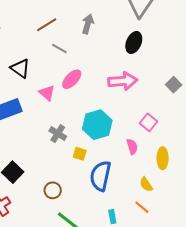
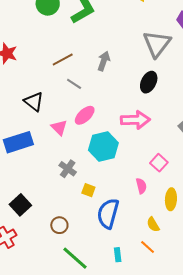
cyan hexagon: (97, 125) -> (103, 147), moved

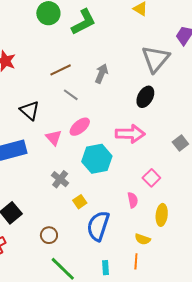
yellow square: (88, 190) -> (80, 202), turned 32
yellow semicircle: (153, 224) -> (143, 239), turned -42
orange line: (148, 247) -> (136, 261), turned 49

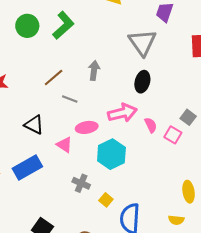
pink ellipse: (80, 127) -> (87, 127), turned 45
pink arrow: (130, 134) -> (122, 113), moved
pink square: (151, 178) -> (173, 135), moved
pink semicircle: (133, 200) -> (151, 125), moved

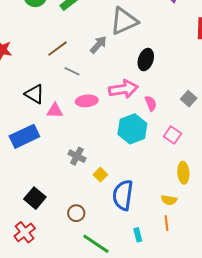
gray triangle: (142, 42) -> (124, 21), moved, turned 36
gray arrow: (94, 70) -> (98, 45), turned 30
pink square: (173, 135) -> (172, 135), moved
pink triangle: (64, 145) -> (55, 111), moved, turned -36
cyan hexagon: (111, 154) -> (132, 129), moved

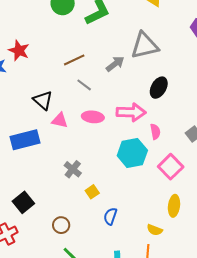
pink square: (172, 135) -> (171, 167), size x1.4
blue semicircle: (123, 195) -> (110, 216), size x0.6

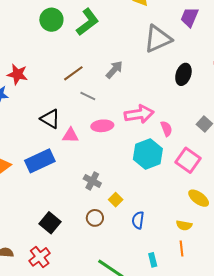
gray triangle: (145, 46) -> (158, 39), moved
black ellipse: (159, 88) -> (183, 74), moved
yellow ellipse: (174, 206) -> (199, 198), turned -50
brown circle: (61, 225) -> (95, 218), moved

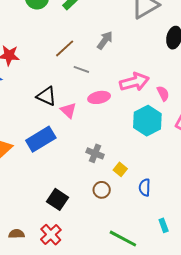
pink triangle: (70, 135) -> (68, 110), turned 48

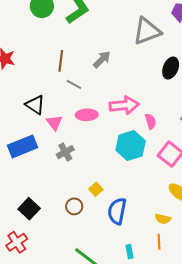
brown line: (65, 48) -> (61, 61), turned -50
gray cross: (95, 153) -> (65, 152), moved, turned 30
blue semicircle: (145, 187) -> (117, 211), size x1.5

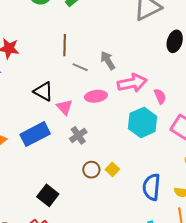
gray arrow: (102, 59) -> (108, 60), moved, turned -72
brown circle: (74, 206) -> (91, 170), moved
blue semicircle: (117, 211) -> (152, 187), moved

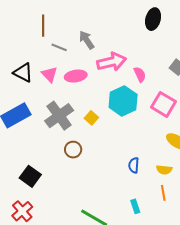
pink triangle: (64, 107) -> (49, 74), moved
gray cross: (78, 135) -> (59, 116), size x1.6
yellow square: (112, 169) -> (91, 118), moved
blue semicircle: (152, 187) -> (134, 165), size x0.6

